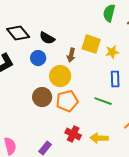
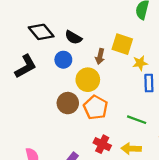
yellow star: (112, 52) -> (140, 63), moved
orange pentagon: (67, 101) -> (96, 107), turned -30
green line: (103, 101) -> (137, 120), moved

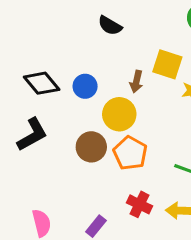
black diamond: (41, 32) -> (42, 83), moved
black semicircle: (73, 37) -> (110, 26), moved
black L-shape: (26, 66) -> (32, 134), moved

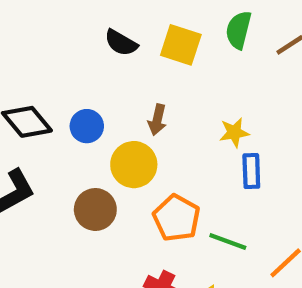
yellow square: (167, 64) -> (181, 45), moved
orange pentagon: (130, 153) -> (177, 218), moved

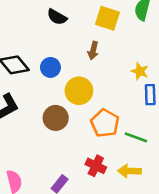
black semicircle: (121, 43) -> (57, 17), moved
brown arrow: (157, 120) -> (93, 51), moved
yellow star: (234, 133) -> (140, 71), turned 30

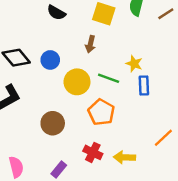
brown circle: (56, 118) -> (53, 123), moved
green line: (136, 137) -> (109, 78), moved

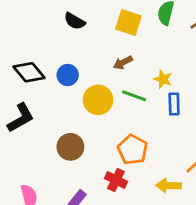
brown arrow: (90, 44) -> (123, 63), moved, turned 49
orange pentagon: (101, 112) -> (133, 150), moved
yellow arrow: (124, 157) -> (169, 186), moved

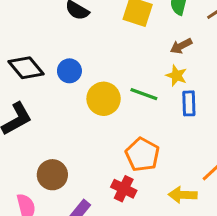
brown arrow: (123, 63) -> (181, 46), moved
brown circle: (70, 147) -> (52, 175), moved

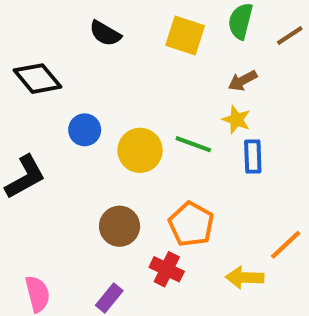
black diamond: (26, 68) -> (37, 79), moved
blue circle: (69, 71) -> (85, 130), moved
brown circle: (52, 175) -> (120, 226), moved

